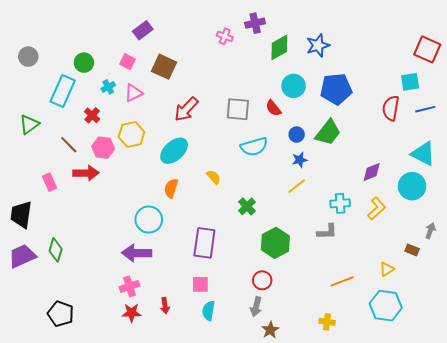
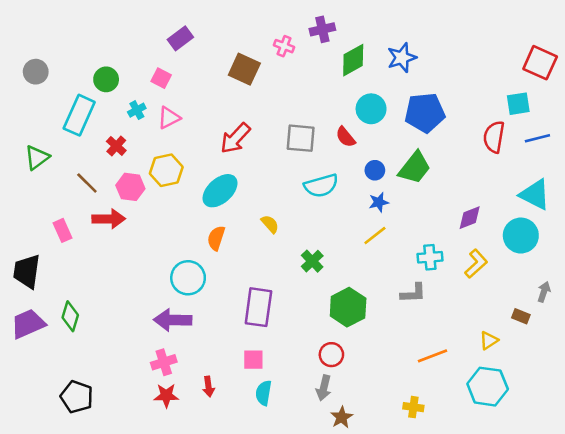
brown square: (164, 67) -> (244, 69), moved

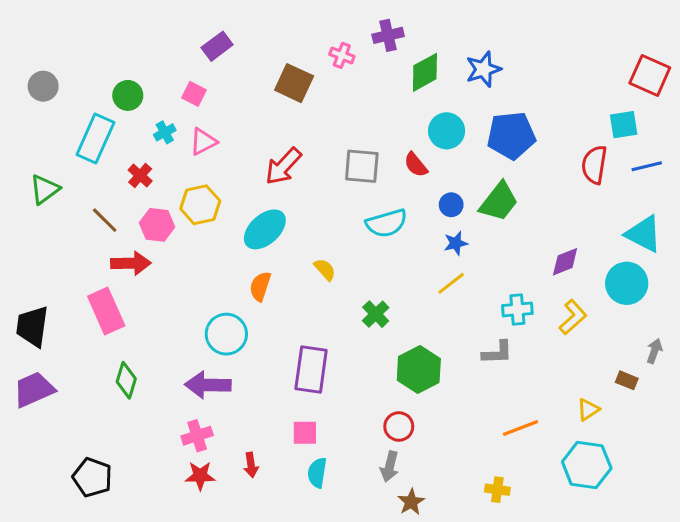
pink rectangle: (63, 230) -> (106, 311), moved, size x1.6
green diamond: (70, 316) -> (126, 380), moved

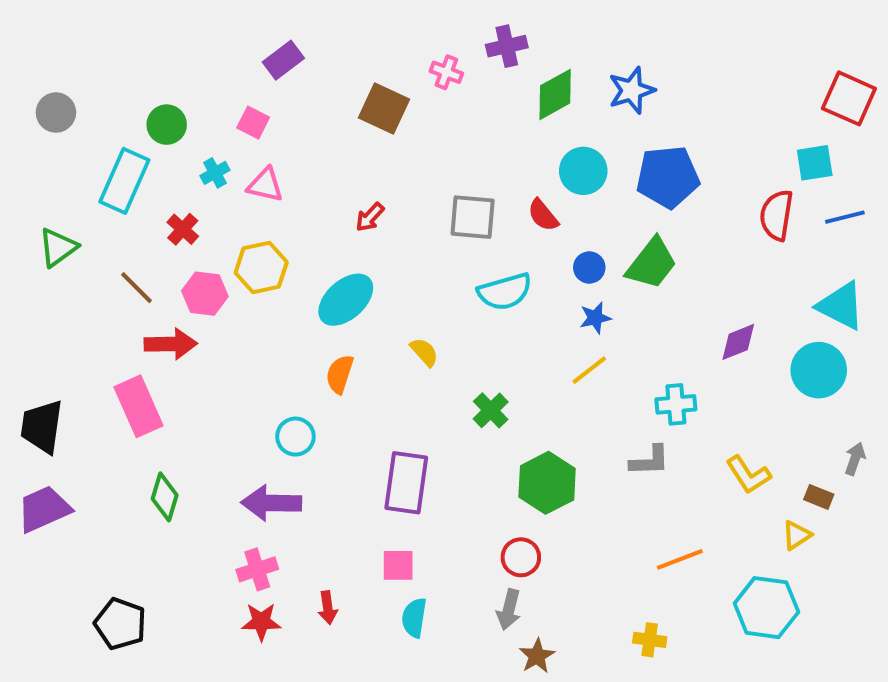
pink triangle: (203, 142) -> (265, 185), turned 40
red arrow: (283, 166) -> (370, 217), size x0.6
yellow L-shape: (573, 317) -> (748, 475), moved, turned 99
cyan circle: (226, 334) -> (295, 437), size x0.7
yellow triangle: (588, 410) -> (797, 535), moved

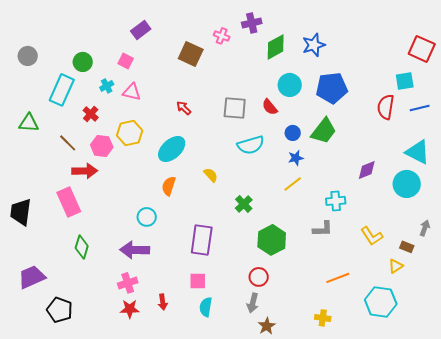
red arrow: (370, 217) -> (184, 108), turned 91
green triangle: (58, 247) -> (29, 123), turned 40
purple trapezoid: (44, 509) -> (32, 277), moved

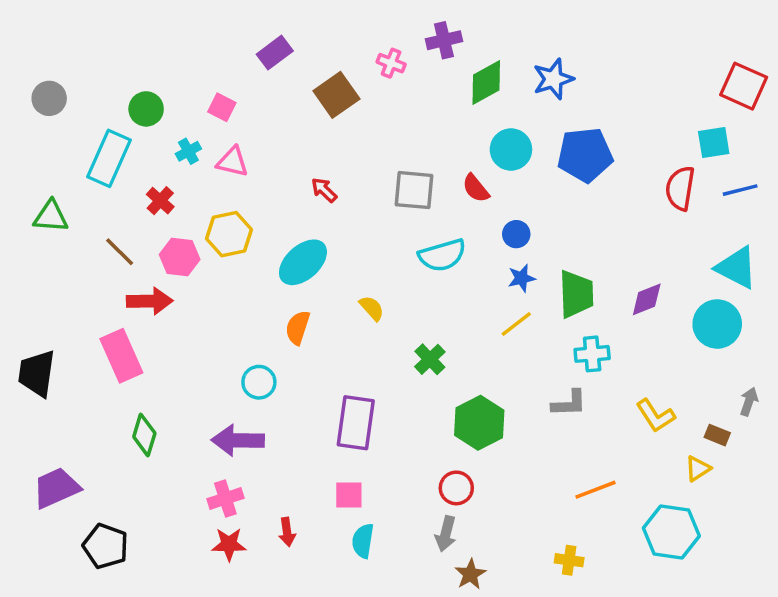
purple rectangle: (141, 30) -> (275, 53), moved
brown square: (191, 54) -> (336, 95), turned 30
green trapezoid: (324, 131) -> (576, 294), moved, turned -40

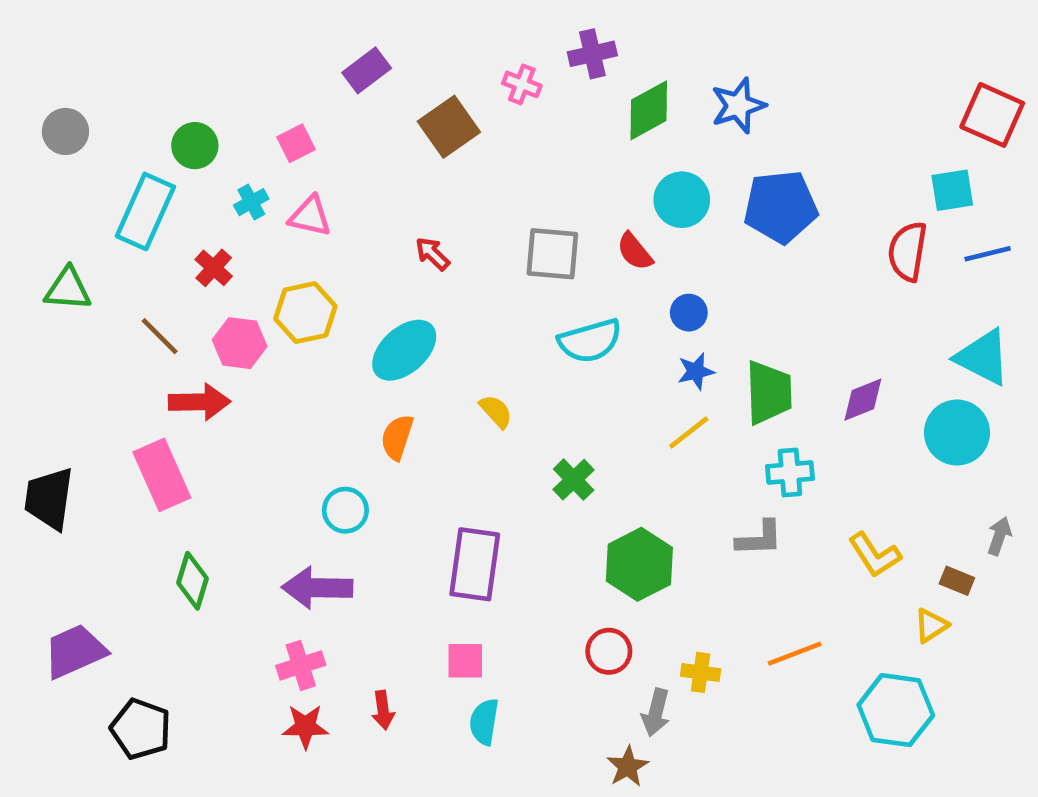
pink square: (222, 107) -> (296, 143), turned 36
gray arrow: (446, 534) -> (656, 712), moved
yellow cross: (569, 560) -> (701, 672), moved

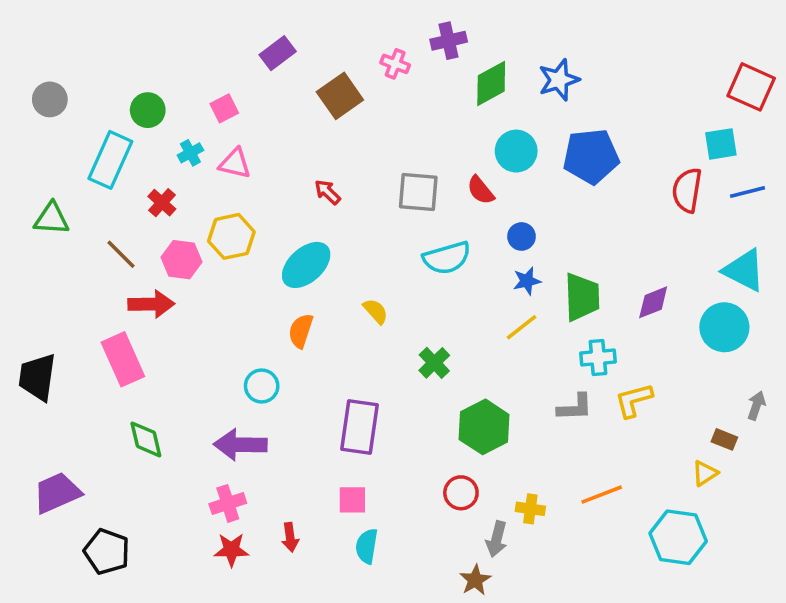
yellow L-shape: (875, 555) -> (634, 400), moved, turned 108
green diamond: (192, 581) -> (146, 439), turned -30

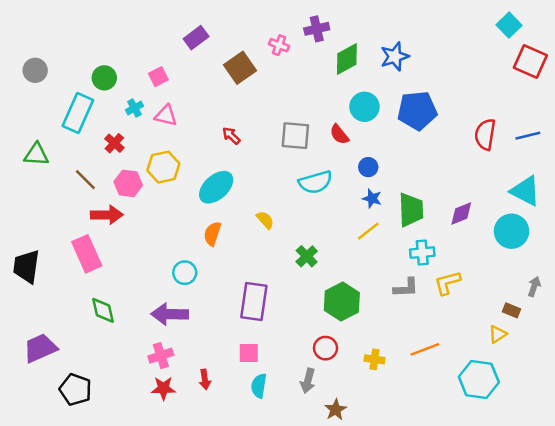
cyan square: (721, 144) -> (509, 25), moved, turned -35
blue star: (527, 281) -> (372, 199), turned 30
gray arrow: (497, 539) -> (308, 381), moved

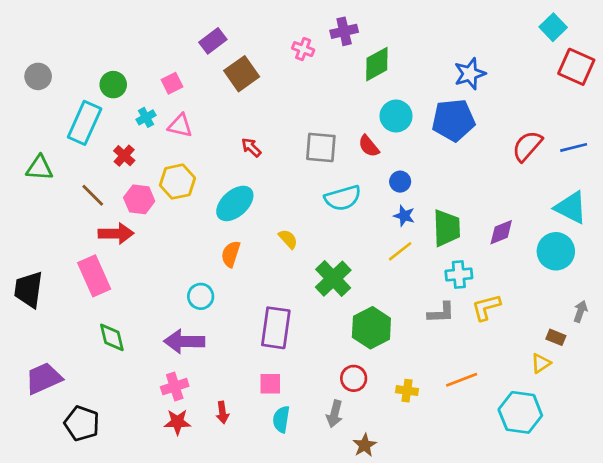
blue star: (395, 56) -> (470, 74), moved
brown square: (240, 68) -> (242, 74), moved
red semicircle: (485, 134) -> (527, 146), turned 32
green cross: (307, 256) -> (333, 279), size x1.5

